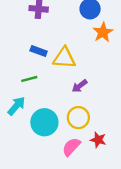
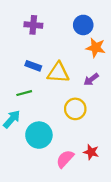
orange star: (103, 32) -> (96, 48), turned -30
purple arrow: (79, 86) -> (91, 79), moved
yellow circle: (78, 118) -> (75, 109), moved

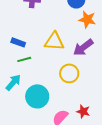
blue rectangle: (33, 66) -> (18, 42), moved
purple arrow: (91, 79) -> (83, 47), size x1.5

